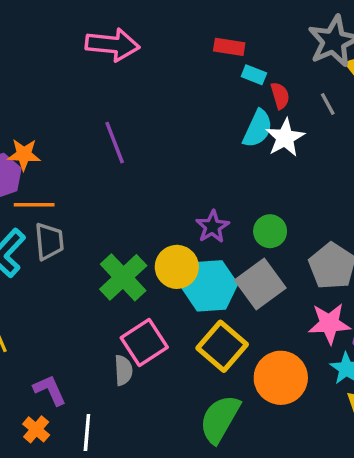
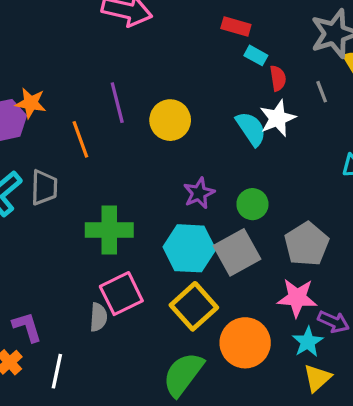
cyan semicircle: (258, 129) -> (251, 129), moved, turned -66
orange line: (34, 205) -> (80, 139), moved, turned 63
yellow circle: (177, 267) -> (170, 120), moved
green cross: (123, 277) -> (109, 230), turned 36

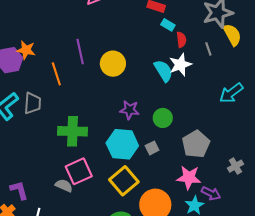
purple star: (199, 193) -> (129, 110), turned 30
gray square: (237, 252) -> (152, 148), size x0.5
gray semicircle: (98, 317) -> (64, 186), turned -72

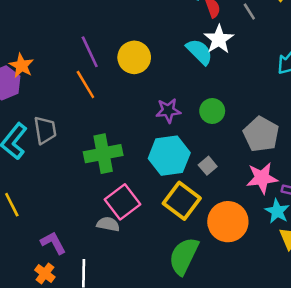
orange star: (26, 50) -> (21, 66), turned 30
orange line: (56, 74) -> (85, 85), moved
gray square: (152, 148) -> (208, 166), moved

